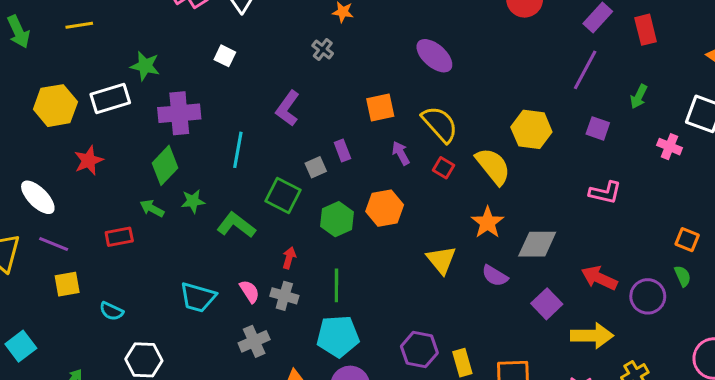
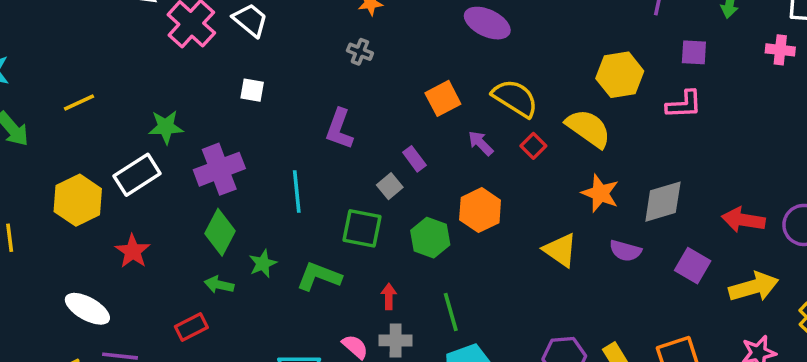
red square: (444, 168) -> (533, 146), turned 30
pink L-shape: (605, 193) -> (684, 104), moved

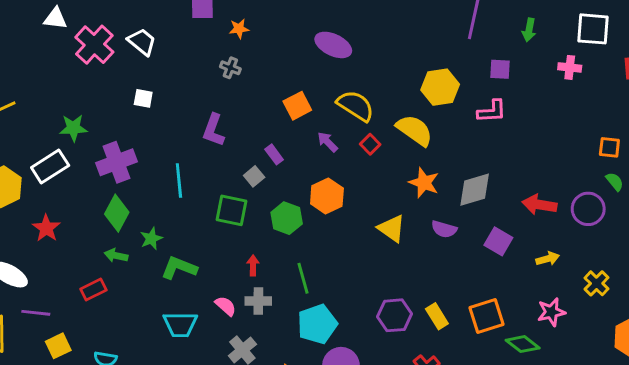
green L-shape: (319, 277) -> (179, 268), moved
yellow arrow: (754, 287) -> (548, 259), size x0.6

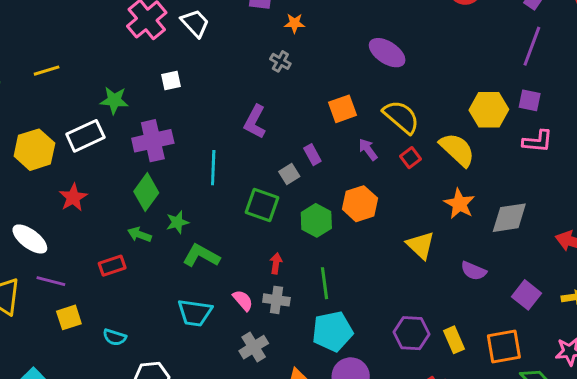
purple square: (500, 69) -> (530, 100), moved
white square: (143, 98) -> (171, 81), moved, turned -30
purple semicircle: (444, 229) -> (474, 271), moved
purple square: (498, 241) -> (527, 295), moved

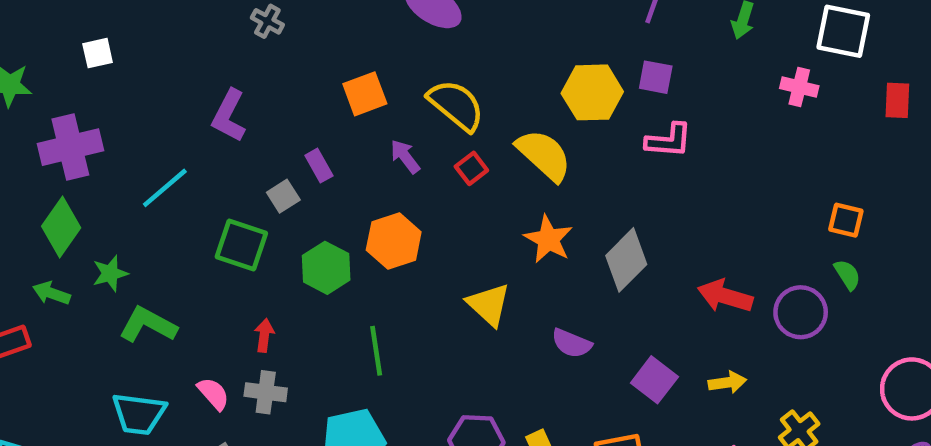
cyan line: (213, 168) -> (165, 188), turned 48
gray diamond: (509, 218) -> (626, 260), turned -36
green line: (324, 283) -> (376, 351), moved

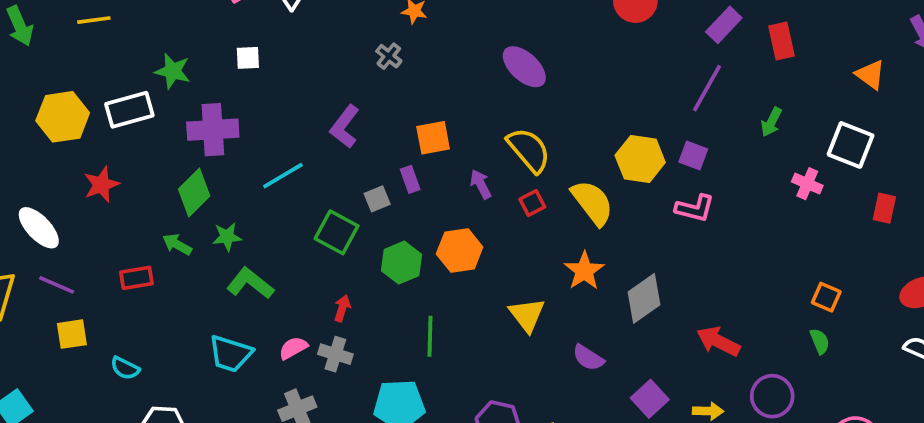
orange square: (365, 94) -> (433, 138), moved
purple circle: (801, 312) -> (772, 396), moved
pink semicircle: (213, 394) -> (293, 348), turned -88

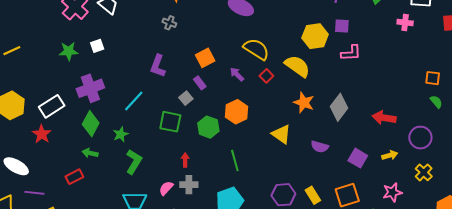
green star: (173, 71) -> (69, 51), moved
white rectangle: (129, 110) -> (52, 106), moved
green star: (227, 237) -> (121, 134), moved
green L-shape: (250, 283) -> (134, 162), turned 100

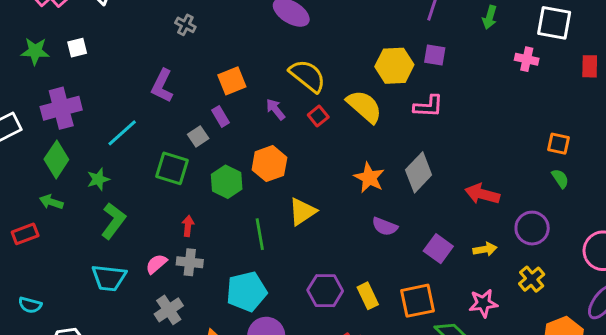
pink L-shape: (351, 53) -> (428, 106), moved
orange star: (304, 103) -> (369, 178), moved
yellow triangle: (281, 134) -> (302, 212), moved, turned 45

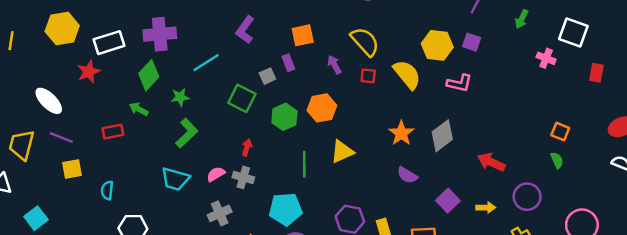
red square: (318, 116) -> (368, 76), turned 35
cyan semicircle: (30, 305) -> (107, 190), turned 72

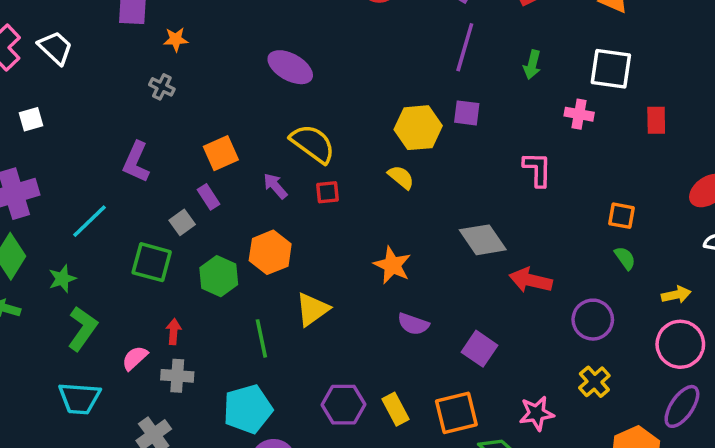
yellow semicircle: (407, 74) -> (401, 177), moved, size x0.6
pink L-shape: (459, 83) -> (537, 169), moved, turned -90
gray diamond: (442, 136) -> (483, 240), moved, turned -76
pink semicircle: (216, 174) -> (135, 358), moved
yellow arrow: (486, 208) -> (676, 295), moved

